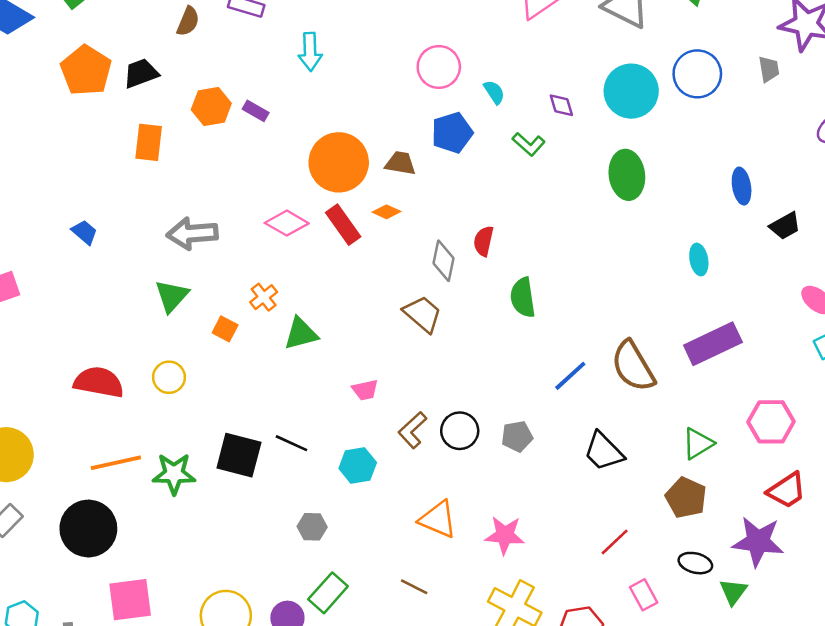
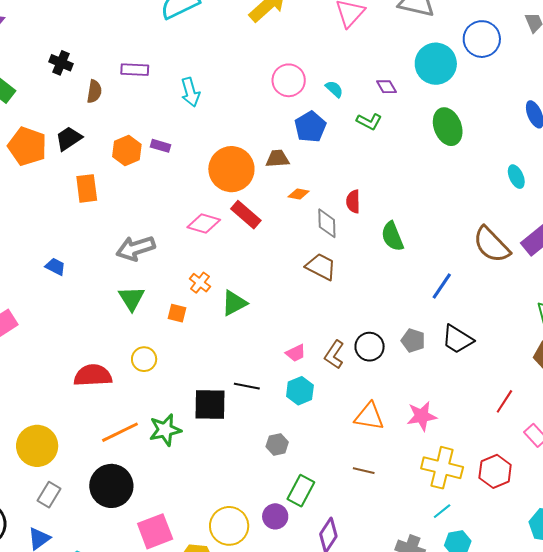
orange diamond: (386, 212) -> (299, 194), moved
brown semicircle: (633, 366) -> (492, 245), moved
pink trapezoid: (365, 390) -> (296, 353), moved
gray pentagon: (517, 436) -> (413, 341), turned -30
black trapezoid: (604, 451) -> (457, 339), moved

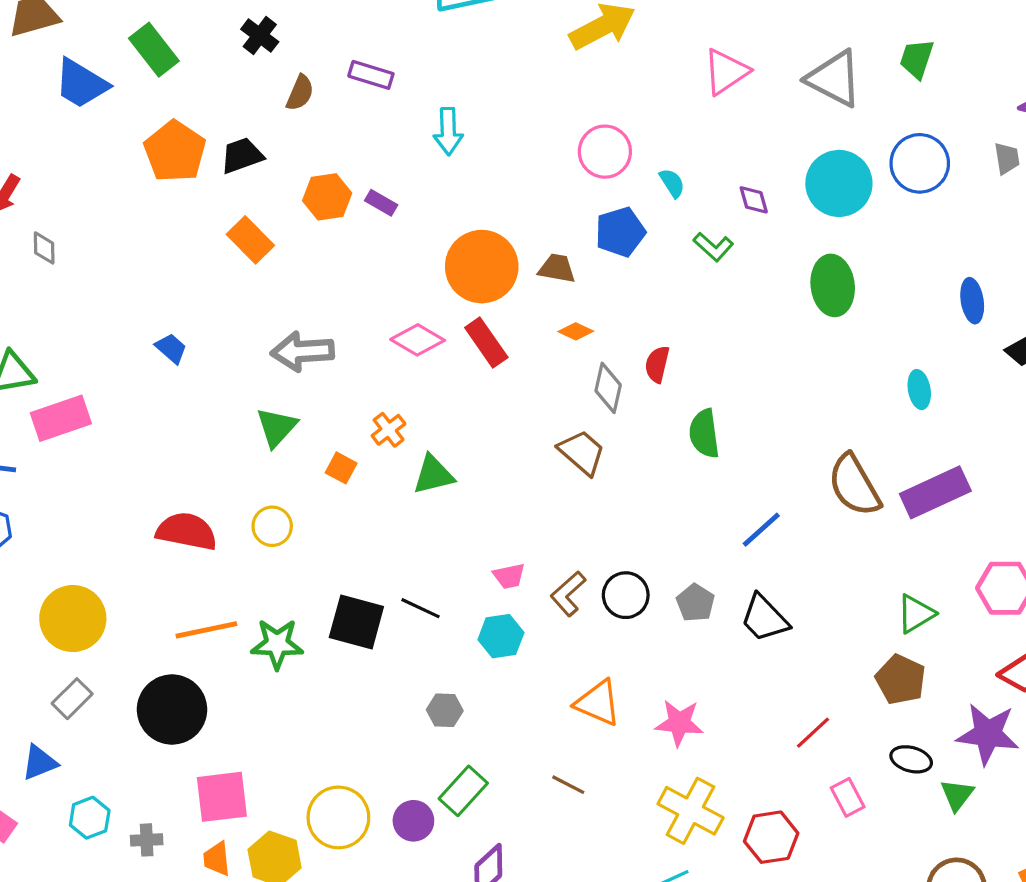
orange rectangle: (87, 188) -> (250, 240), turned -52

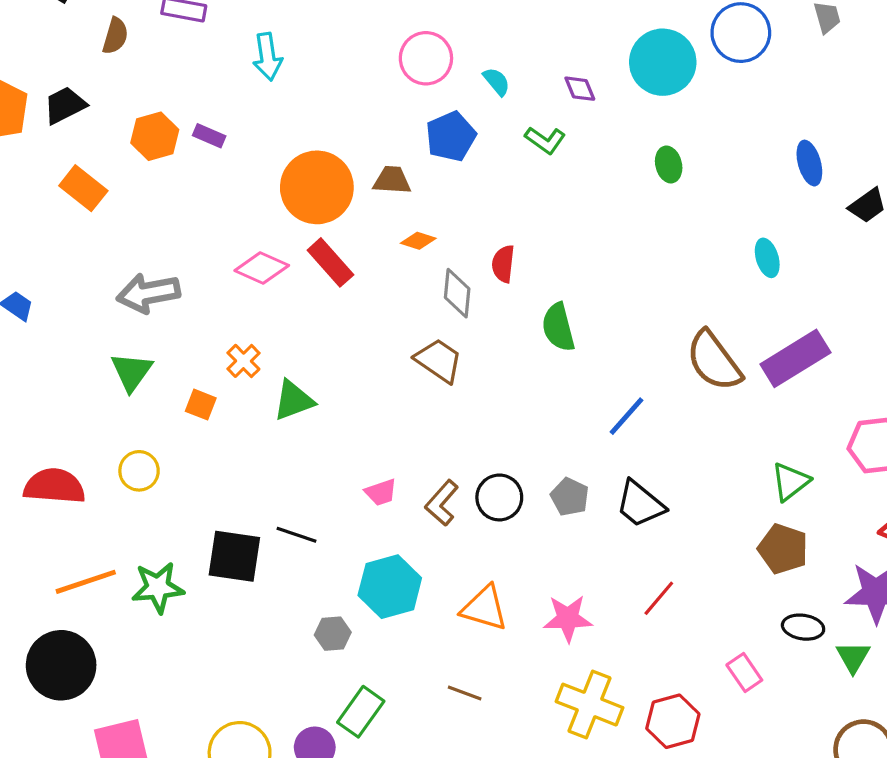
green ellipse: (833, 285) -> (669, 165), size x0.6
cyan hexagon: (501, 636) -> (390, 587), moved, size x1.4
red line: (813, 733) -> (659, 598), moved

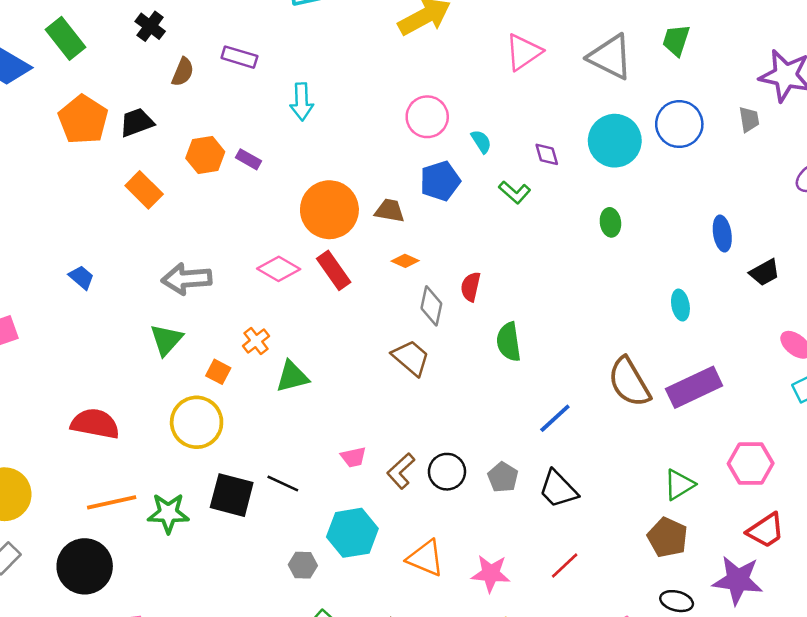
yellow circle: (139, 471) -> (197, 422), moved, size x1.6

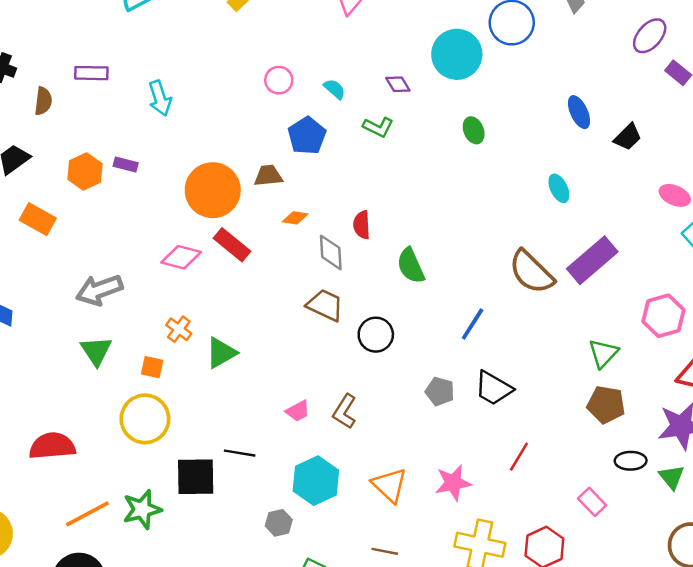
pink circle: (427, 117) -> (279, 80), size x0.7
black circle: (447, 472) -> (376, 335), moved
orange triangle: (426, 558) -> (389, 485), turned 36

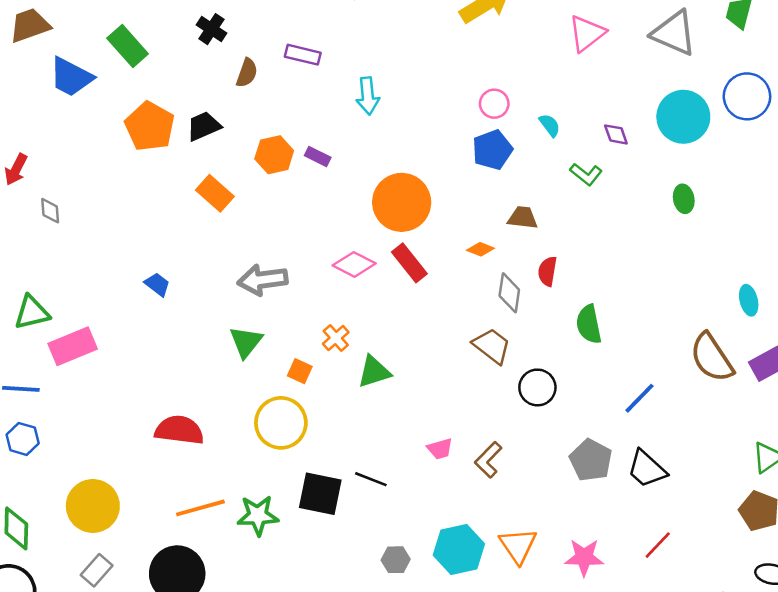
blue pentagon: (307, 136) -> (492, 150), moved
brown trapezoid: (268, 176) -> (523, 218), moved
cyan ellipse: (559, 188) -> (749, 300), moved
gray pentagon: (440, 391) -> (591, 460), size x1.4
cyan hexagon: (316, 481) -> (459, 550), moved

